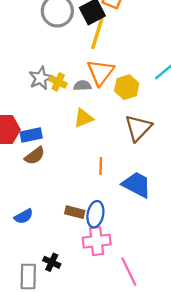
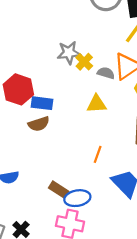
blue ellipse: (95, 214) -> (77, 198), turned 50

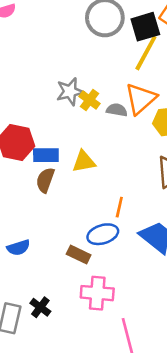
yellow triangle: (97, 104) -> (84, 161), moved
brown semicircle: (39, 124) -> (45, 180), turned 135
blue ellipse: (77, 198) -> (103, 234), moved

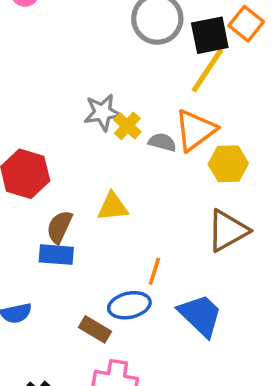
blue rectangle: (46, 155) -> (56, 255), moved

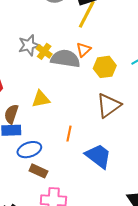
orange triangle: (195, 130) -> (84, 50), size x0.6
gray semicircle: (162, 142) -> (65, 59), size x1.8
blue ellipse: (129, 305) -> (29, 150), moved

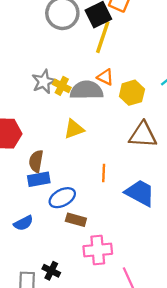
orange triangle: (84, 50) -> (105, 77), turned -42
yellow triangle: (41, 99) -> (74, 129), moved
brown triangle: (109, 105) -> (143, 135), turned 48

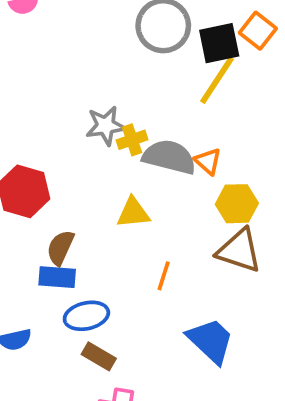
orange triangle: (105, 77) -> (208, 161), moved
yellow cross: (62, 86) -> (132, 140), turned 30
yellow hexagon: (132, 93) -> (237, 204), moved
orange line: (104, 173) -> (164, 276), moved

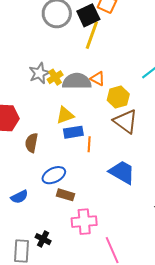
brown triangle: (239, 251) -> (125, 121), turned 32
blue rectangle: (57, 277) -> (73, 132), moved

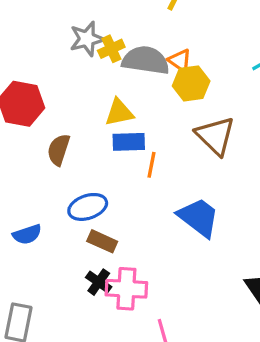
yellow hexagon: (118, 97) -> (191, 83), moved
black cross: (43, 239) -> (99, 282), moved

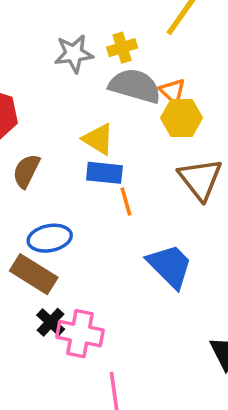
yellow cross: (111, 49) -> (122, 48), moved
yellow triangle: (119, 112) -> (98, 139), turned 36
orange line: (152, 165) -> (126, 201), turned -35
brown rectangle: (102, 241) -> (34, 274), moved, size x1.4

